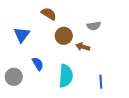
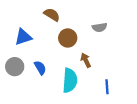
blue triangle: (22, 35) -> (23, 37), turned 36
brown arrow: (83, 47) -> (86, 60), moved, turned 48
gray circle: (14, 77) -> (15, 67), moved

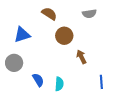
gray semicircle: (100, 27) -> (89, 14), moved
blue semicircle: (40, 68) -> (38, 80), moved
cyan semicircle: (70, 80) -> (59, 84), moved, size x0.6

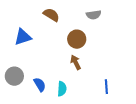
brown circle: (64, 36) -> (77, 39), moved
brown arrow: (81, 57) -> (76, 62), moved
gray circle: (14, 63) -> (14, 76), moved

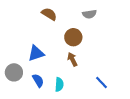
blue triangle: (23, 37) -> (36, 53), moved
blue line: (106, 87) -> (101, 82), turned -40

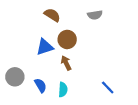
brown circle: (73, 37) -> (67, 39), moved
blue triangle: (36, 53) -> (45, 47), moved
brown arrow: (72, 59) -> (66, 63), moved

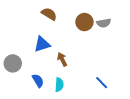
gray semicircle: (95, 15) -> (104, 23), moved
brown circle: (67, 39) -> (84, 22), moved
gray circle: (15, 77) -> (13, 63), moved

